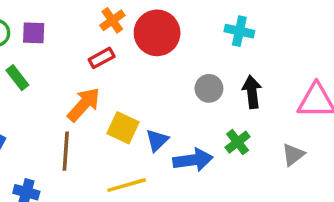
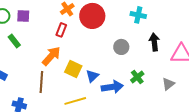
red rectangle: (102, 58) -> (61, 30), turned -40
black arrow: (252, 92) -> (154, 42), moved

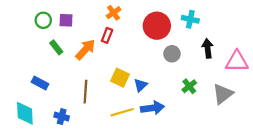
red circle: (92, 16) -> (157, 26), moved
orange arrow: (51, 56) -> (85, 49), moved
gray triangle: (168, 84) -> (223, 94), size x1.5
blue arrow: (112, 87) -> (152, 108), moved

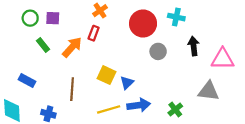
green cross: (189, 86) -> (175, 109), moved
gray triangle: (223, 94) -> (209, 91), turned 45

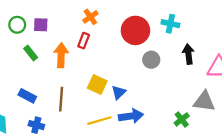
orange arrow: (72, 47) -> (61, 55), turned -40
blue rectangle: (27, 80) -> (27, 96), moved
green cross: (175, 109) -> (182, 119), moved

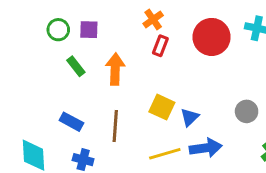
red rectangle: (84, 41) -> (160, 46), moved
gray circle: (151, 60) -> (247, 111), moved

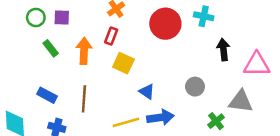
red rectangle: (160, 46) -> (111, 36), moved
yellow square: (162, 107) -> (123, 63), moved
blue triangle: (190, 117) -> (147, 92), turned -42

